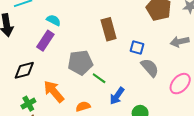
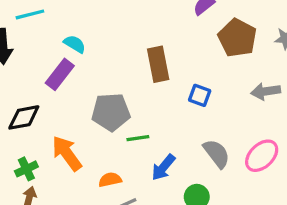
gray semicircle: (150, 68) -> (217, 154), moved
green line: (99, 78) -> (138, 138), turned -48

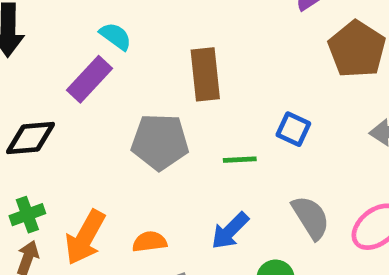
brown rectangle: (158, 64) -> (205, 74), moved
green line: (138, 138) -> (240, 160), moved
orange arrow: (67, 153) -> (85, 237), moved, turned -120

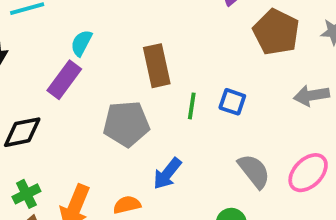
cyan semicircle: (116, 36) -> (81, 43), turned -92
green line: (240, 160) -> (192, 106), moved, turned -72
blue arrow: (230, 231) -> (167, 174), moved

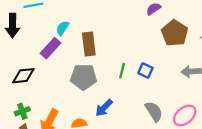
brown rectangle: (157, 66) -> (89, 44), moved

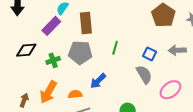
blue square: (145, 70) -> (150, 54), moved
green cross: (22, 111) -> (53, 60), moved
gray semicircle: (154, 111) -> (144, 74), moved

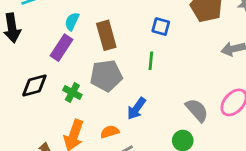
blue square: (150, 54) -> (161, 27), moved
green cross: (53, 60) -> (72, 92), turned -32
gray semicircle: (144, 74) -> (197, 110), moved

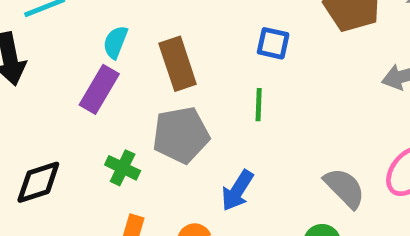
black diamond: (34, 85) -> (38, 182), moved

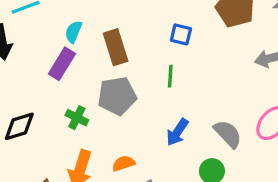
blue arrow: (237, 191) -> (177, 132), moved

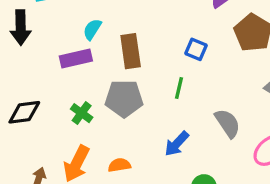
purple rectangle: (62, 64) -> (76, 58), turned 36
gray semicircle: (228, 134) -> (228, 123), moved

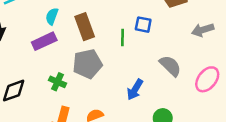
blue square: (196, 49) -> (143, 25), moved
green line: (179, 88) -> (122, 38), moved

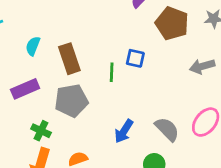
purple rectangle: (44, 41) -> (25, 89), moved
gray semicircle: (170, 66) -> (167, 129), moved
green cross: (57, 82) -> (41, 131), moved

